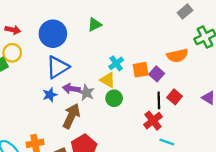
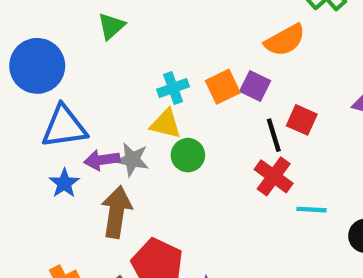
cyan cross: (116, 63) -> (173, 88), turned 32
blue triangle: (58, 67) -> (64, 127), turned 40

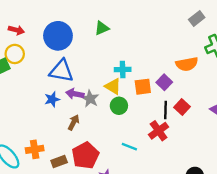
orange square: (223, 87) -> (143, 87), moved
cyan line: (311, 210) -> (129, 147), moved
brown arrow: (116, 212) -> (74, 122), size x0.6

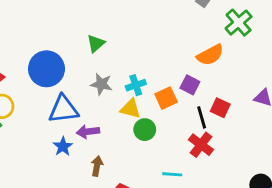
gray star: (90, 99) -> (101, 84), moved

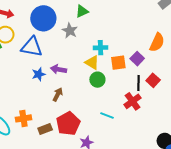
orange semicircle: (210, 55) -> (157, 42), turned -54
gray star: (101, 84) -> (70, 31), moved
blue triangle: (63, 109) -> (32, 47), moved

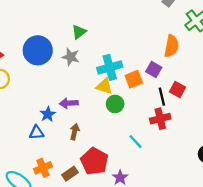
blue triangle: (32, 47) -> (37, 133), moved, size x0.6
cyan cross: (100, 48) -> (110, 67), size x1.5
red cross: (132, 101) -> (160, 119), turned 36
cyan line: (107, 115) -> (136, 142), turned 40

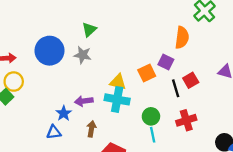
cyan cross: (110, 67) -> (117, 99), moved, turned 30
red square: (177, 89) -> (191, 80), turned 35
green circle: (115, 104) -> (151, 116), moved
red cross: (160, 119) -> (186, 120), moved
cyan line: (136, 142) -> (153, 135), turned 35

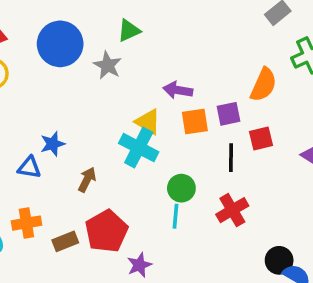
purple square: (166, 62) -> (228, 114), turned 35
red square: (191, 80) -> (261, 139), moved
purple arrow: (84, 101) -> (178, 90), moved
red cross: (186, 120) -> (232, 210), turned -30

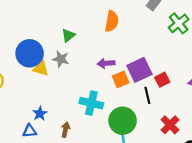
orange semicircle: (263, 85) -> (112, 21), moved
purple square: (228, 114) -> (139, 70), size x1.6
yellow triangle: (148, 122) -> (41, 69), moved
green circle: (181, 188) -> (123, 121), size x1.6
red cross: (232, 210) -> (170, 125), moved

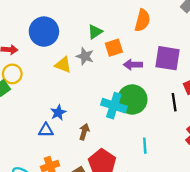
blue circle: (30, 53) -> (44, 32), moved
purple square: (139, 70) -> (167, 58), moved, turned 30
orange square: (121, 79) -> (114, 48), moved
green circle: (123, 121) -> (132, 99), moved

